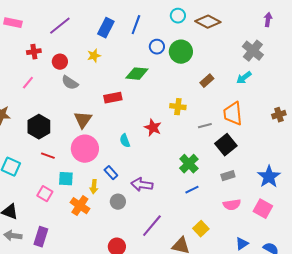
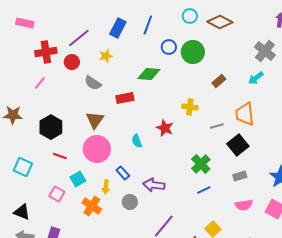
purple line: (60, 26) -> (79, 38), moved
red cross: (34, 52) -> (46, 52), size x1.5
gray semicircle: (70, 83) -> (93, 83), moved
cyan square: (66, 179) -> (78, 179), turned -35

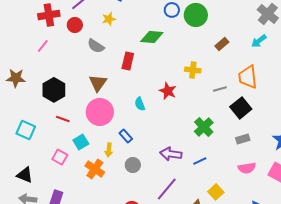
red rectangle: (125, 98) -> (128, 61), turned -66
purple arrow: (154, 185) -> (171, 154), moved
blue line: (204, 190) -> (200, 161), moved

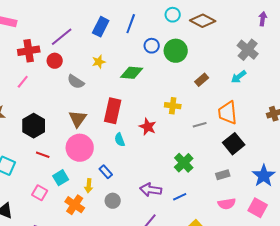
yellow star: (109, 19) -> (99, 62), moved
red rectangle: (128, 61) -> (113, 111), moved, size x1.4
black square: (241, 108) -> (234, 144), moved

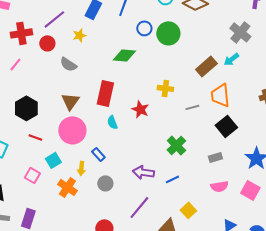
yellow star: (99, 62) -> (79, 35), moved
brown rectangle: (202, 80) -> (206, 66), moved, size x1.5

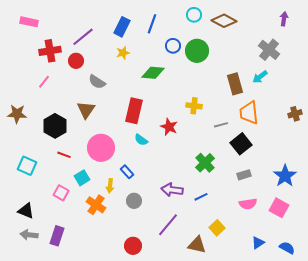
yellow star: (79, 35) -> (123, 53), moved
brown rectangle: (206, 66) -> (235, 84), turned -65
brown triangle: (70, 101) -> (86, 110), moved
cyan semicircle: (112, 122) -> (141, 140), turned -32
black square: (226, 126) -> (241, 144), moved

